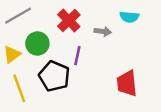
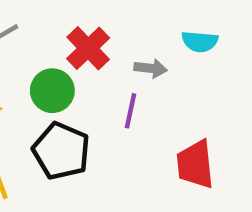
green circle: (37, 44) -> (52, 91), moved
purple line: (77, 56) -> (131, 111), moved

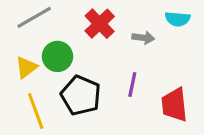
green circle: (52, 91) -> (57, 56), moved
purple line: (131, 111) -> (132, 84), moved

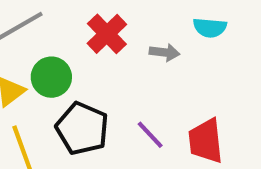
purple line: (132, 84) -> (150, 135), moved, turned -55

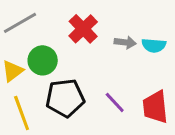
cyan semicircle: (210, 28) -> (154, 45), moved
black pentagon: (82, 129) -> (65, 98), turned -30

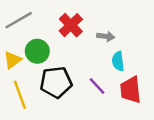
cyan semicircle: (154, 45) -> (118, 61), moved, turned 78

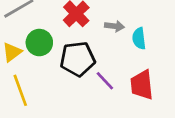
cyan semicircle: (118, 61) -> (139, 38), moved
black pentagon: (56, 82) -> (78, 59), moved

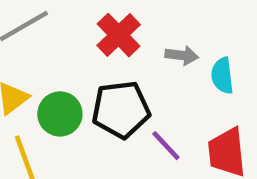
green circle: (39, 43) -> (60, 114), moved

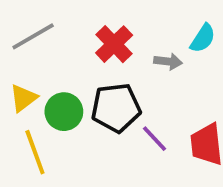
cyan semicircle: (222, 76) -> (203, 38), moved, turned -140

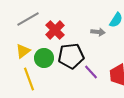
red cross: (114, 44) -> (55, 30), moved

